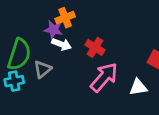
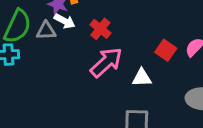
gray triangle: (42, 69) -> (46, 31), moved, turned 30

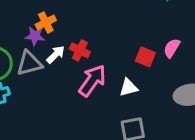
white arrow: (65, 21) -> (56, 54), moved, turned -60
gray triangle: (46, 31) -> (29, 63), size x1.4

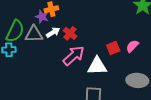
red square: (145, 57) -> (113, 48), turned 32
white triangle: (129, 88) -> (97, 66), size x1.5

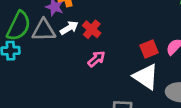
pink arrow: (74, 56) -> (96, 59), size x0.6
white triangle: (97, 66) -> (146, 77), moved, turned 35

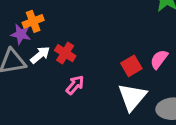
white triangle: (146, 77) -> (132, 97), turned 44

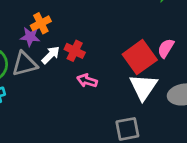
red square: (131, 66) -> (140, 57), size x1.6
pink arrow: (75, 85) -> (87, 81), turned -108

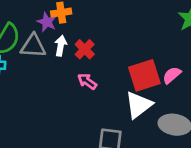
white arrow: (51, 55) -> (61, 46), turned -54

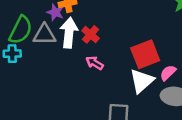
white arrow: (61, 46) -> (69, 33), size x1.6
pink semicircle: (172, 75) -> (168, 73), moved

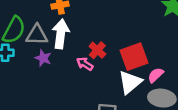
purple star: (55, 12) -> (43, 58), moved
red cross: (91, 34) -> (97, 50), moved

